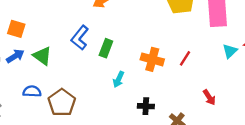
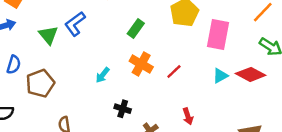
green rectangle: (106, 48) -> (136, 28), moved
green triangle: (42, 56) -> (48, 35), moved
blue semicircle: (32, 91) -> (14, 65), turned 90

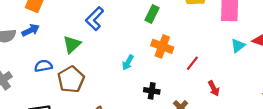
green triangle: (48, 35) -> (72, 44), moved, turned 36
blue semicircle: (14, 65) -> (43, 66), turned -108
red line: (174, 71) -> (192, 63), moved

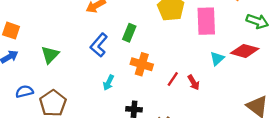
blue L-shape: (95, 19) -> (99, 45), moved
green triangle: (72, 44) -> (50, 55), moved
red arrow: (214, 88) -> (194, 83), moved

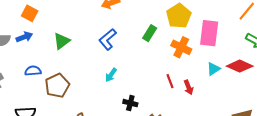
green rectangle: (129, 33) -> (150, 33), moved
orange cross: (142, 64) -> (181, 47), moved
red line: (173, 79) -> (170, 81), turned -64

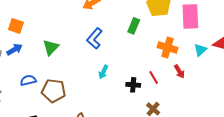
orange cross: (181, 47) -> (168, 47), moved
red line: (170, 81) -> (154, 77), moved
brown pentagon: (57, 86) -> (54, 91), turned -30
black cross: (130, 103) -> (133, 85), moved

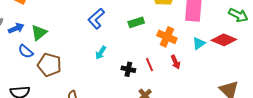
green rectangle: (134, 26) -> (136, 22), moved, turned 42
green triangle: (51, 47) -> (39, 33), moved
blue arrow: (15, 49) -> (16, 28), moved
blue semicircle: (28, 80) -> (26, 51), turned -133

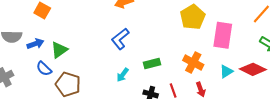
green rectangle: (136, 22) -> (152, 63), moved

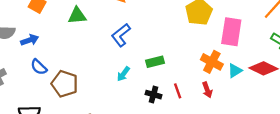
green triangle: (59, 50) -> (77, 16), moved, turned 30
orange cross: (193, 62) -> (212, 62), moved

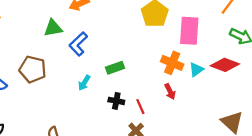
green triangle: (77, 16) -> (53, 28), moved
brown pentagon: (65, 84) -> (33, 69), moved
red line: (178, 91) -> (140, 107), moved

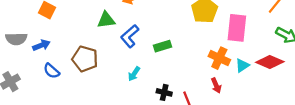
green rectangle: (115, 68) -> (162, 46), moved

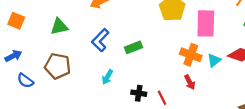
green triangle: (106, 20) -> (59, 27), moved

